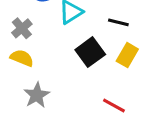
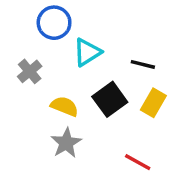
yellow semicircle: (22, 58) -> (65, 106), moved
gray star: (37, 95) -> (66, 143), moved

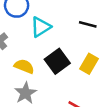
black line: (143, 64) -> (88, 24), moved

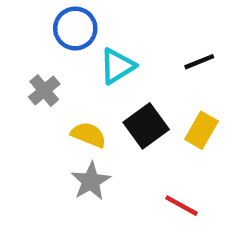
black line: (88, 24) -> (199, 62), turned -36

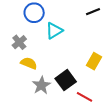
black line: (199, 62) -> (93, 12), moved
black square: (146, 126) -> (66, 80), moved
yellow semicircle: (89, 135) -> (29, 63), moved

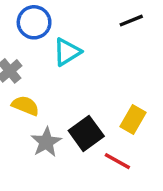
yellow rectangle: (94, 61) -> (133, 120), moved

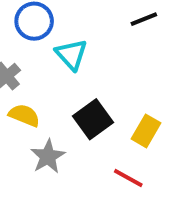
cyan triangle: (67, 52) -> (71, 54), turned -40
black square: (86, 133) -> (93, 119), moved

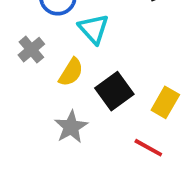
yellow semicircle: (24, 115) -> (71, 72), moved, turned 100

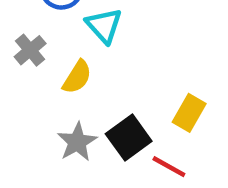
black square: (114, 91) -> (129, 138), moved

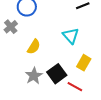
cyan triangle: (104, 25) -> (71, 36), moved
gray cross: (30, 50) -> (11, 27), moved

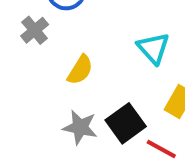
gray star: (34, 76) -> (80, 127), turned -30

